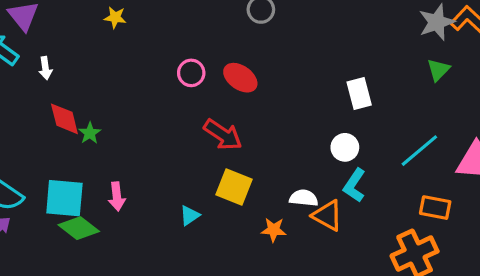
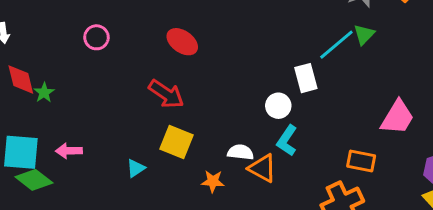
pink circle: (191, 73) -> (96, 37), moved
white rectangle: (359, 93) -> (306, 78), moved
cyan line: (419, 151) -> (336, 45), moved
pink arrow: (117, 196) -> (69, 151), turned 95

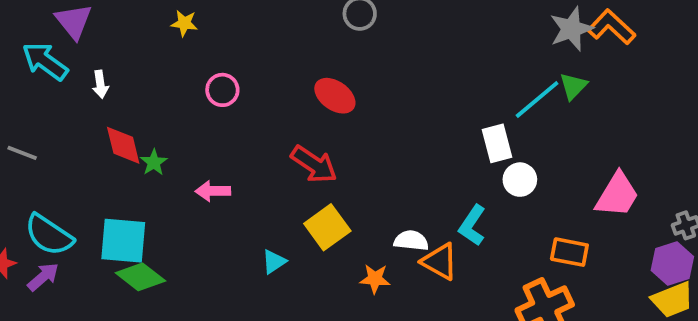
white circle: (278, 106) -> (520, 180), moved
yellow square: (176, 142) -> (327, 227), turned 32
pink arrow: (69, 151) -> (213, 191), moved

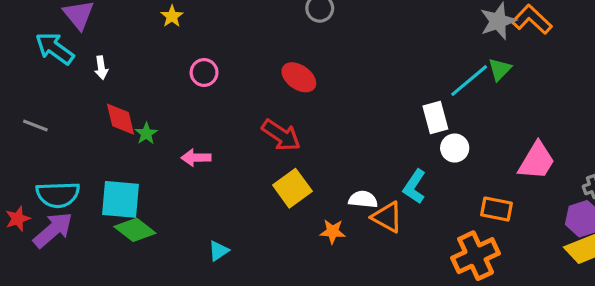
yellow star: (184, 23) -> (172, 16), turned 30
cyan semicircle: (49, 235) -> (58, 195), turned -36
cyan triangle: (274, 262) -> (219, 251), moved
purple arrow: (43, 277) -> (53, 230), size x1.5

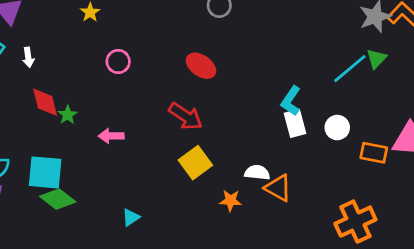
white rectangle: (435, 117) -> (295, 123), moved
cyan L-shape: (415, 187) -> (291, 101), moved
orange rectangle: (496, 209) -> (374, 153), moved

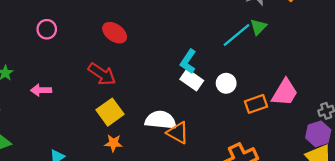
white rectangle: (295, 123) -> (192, 80), turned -40
orange rectangle: (374, 153) -> (256, 104), turned -30
white semicircle: (257, 172) -> (161, 120), size x1.5
orange star: (230, 201) -> (113, 143), moved

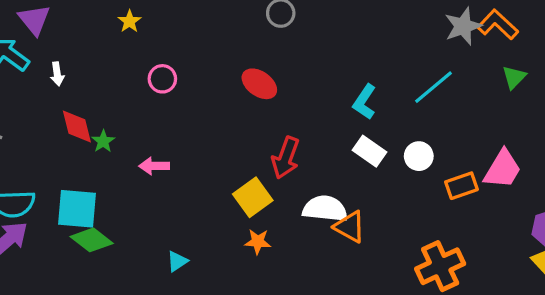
green triangle: (258, 27) -> (514, 77), moved
cyan L-shape: (188, 61) -> (365, 102), moved
red arrow: (102, 74) -> (286, 158), moved, turned 76

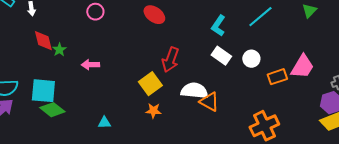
cyan triangle: (177, 261) -> (104, 123), turned 32

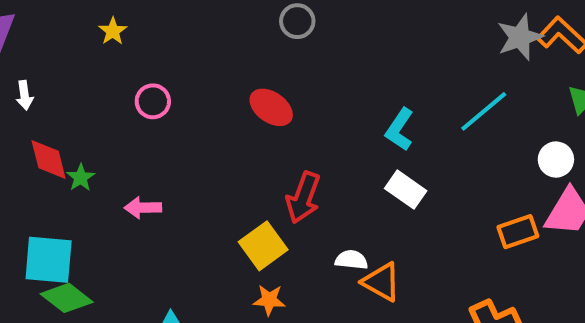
white circle: (251, 59) -> (556, 160), moved
white semicircle: (194, 91) -> (351, 260), size x0.6

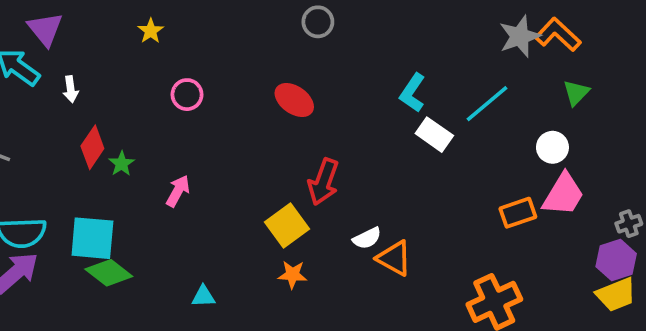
cyan L-shape: (400, 129) -> (412, 93), moved
red diamond: (49, 160) -> (92, 147), turned 48
white rectangle: (406, 190) -> (434, 135), moved
pink arrow: (143, 208) -> (178, 191), turned 120
white semicircle: (351, 260) -> (367, 238), turned 148

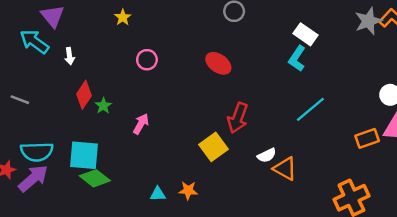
cyan line: (487, 104) -> (310, 109), moved
white rectangle: (434, 135) -> (305, 34), moved
orange star: (292, 275) -> (188, 190), moved

